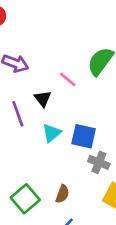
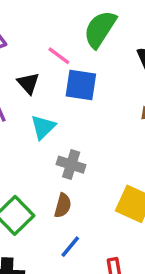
blue square: (84, 136) -> (81, 85), moved
gray cross: (99, 162) -> (71, 165), moved

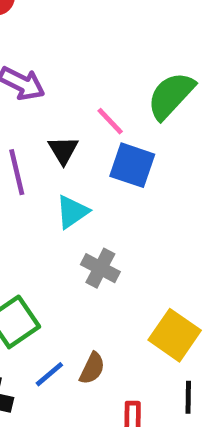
brown semicircle: (63, 206) -> (92, 368), moved
blue line: (70, 247) -> (49, 374), moved

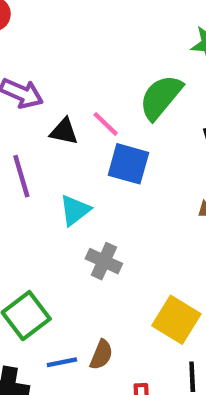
black triangle: (63, 150) -> (64, 131), moved, turned -44
blue line: (49, 374) -> (62, 362), turned 32

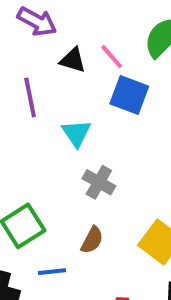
cyan triangle: (75, 210) -> (76, 133), turned -32
brown semicircle: (101, 355) -> (92, 240), moved

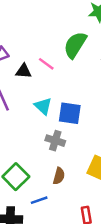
blue square: (129, 95) -> (70, 113), moved
cyan triangle: (76, 133) -> (43, 106), moved

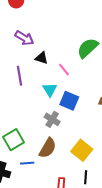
pink line: (46, 64) -> (64, 70), moved
brown semicircle: (59, 176) -> (48, 148), size x1.5

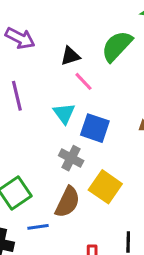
black triangle: (42, 58) -> (70, 56), moved, turned -32
yellow square: (82, 150) -> (105, 187), moved

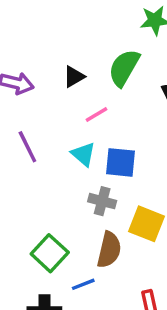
black triangle: (70, 56) -> (74, 77), moved
pink line: (83, 81) -> (96, 115), turned -65

